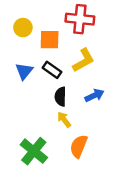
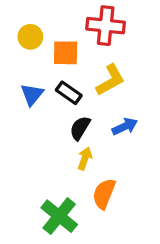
black semicircle: (60, 97) -> (80, 128), turned 30
yellow arrow: (64, 120) -> (85, 158), turned 56
green cross: (34, 151) -> (59, 216), moved

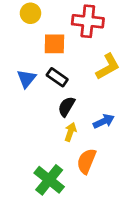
yellow circle: (30, 37) -> (30, 13), moved
yellow L-shape: (110, 80) -> (108, 67), moved
blue arrow: (125, 126) -> (104, 121), moved

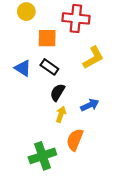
blue triangle: (26, 79) -> (23, 68), turned -36
green cross: (49, 180) -> (42, 156), turned 32

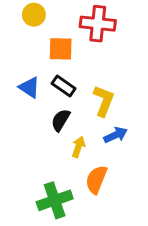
yellow L-shape: (93, 58) -> (104, 101), moved, turned -40
black semicircle: (57, 92) -> (61, 120), moved

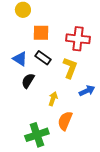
red cross: (98, 24) -> (78, 39), moved
black semicircle: (61, 120) -> (28, 81), moved
blue arrow: (116, 135) -> (87, 91), moved

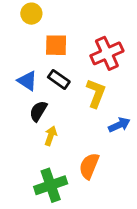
red cross: (78, 39) -> (107, 53), turned -30
yellow arrow: (53, 99) -> (51, 136), moved

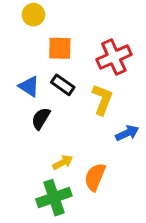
yellow arrow: (51, 136) -> (63, 162), moved, turned 42

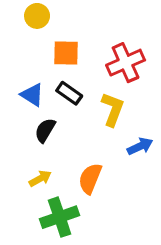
yellow arrow: (63, 162) -> (40, 178), moved
orange semicircle: (95, 177) -> (90, 178), moved

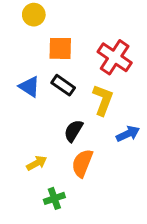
red cross: (126, 63) -> (115, 57), turned -32
black semicircle: (45, 130) -> (73, 131), moved
green cross: (60, 217) -> (54, 198), size x0.6

